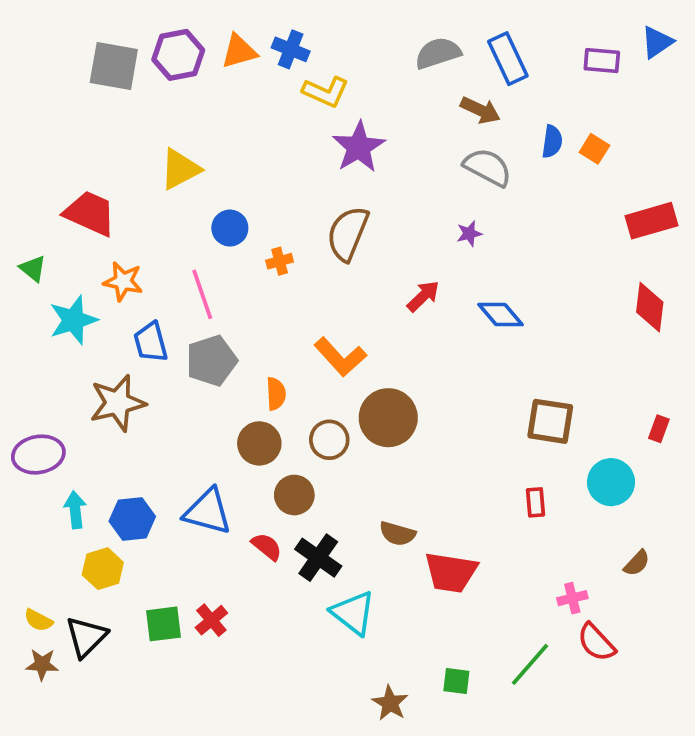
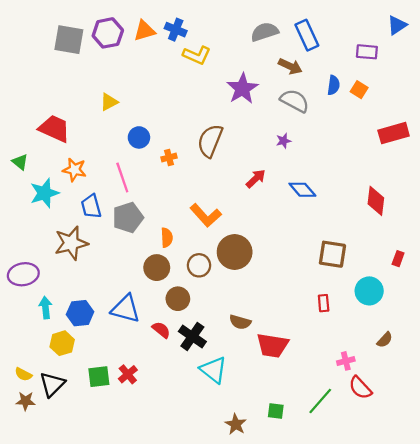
purple rectangle: (602, 60) -> (367, 52), moved
purple star: (359, 147) -> (242, 89), moved
yellow triangle: (180, 169) -> (109, 102), size x0.7
red diamond: (650, 307) -> (376, 201), moved

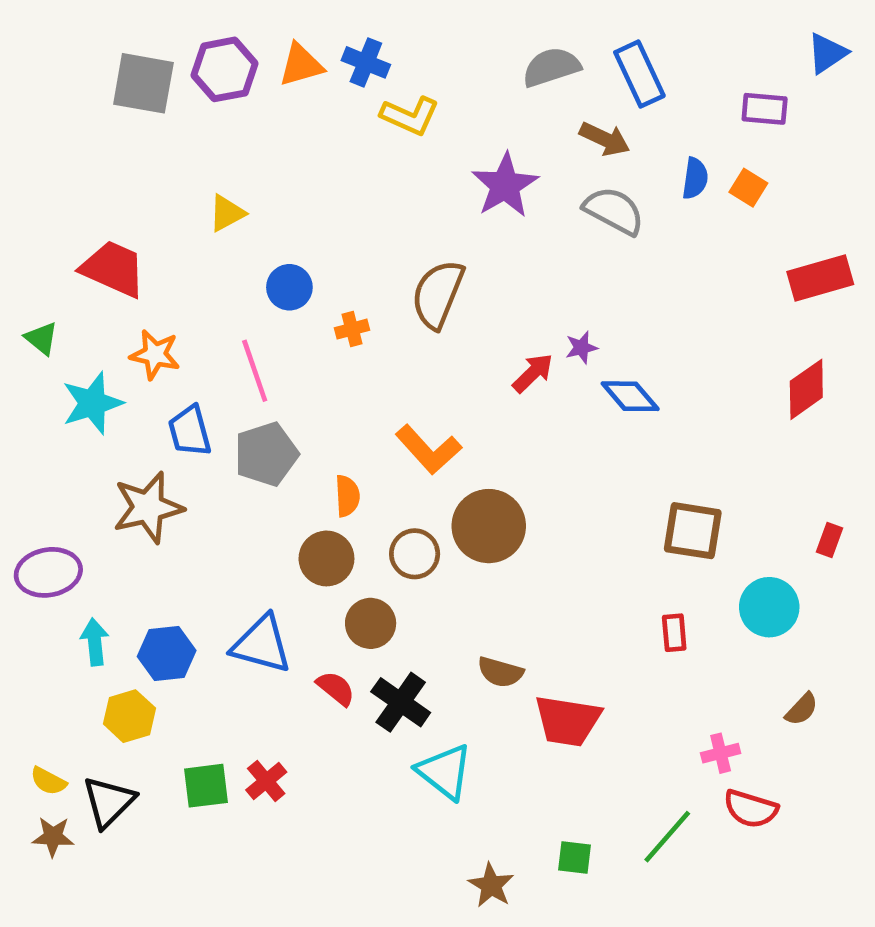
purple star: (284, 141) -> (581, 348), moved
red diamond: (376, 201) -> (806, 389), moved, turned 48
red semicircle: (360, 388) -> (751, 809), turned -30

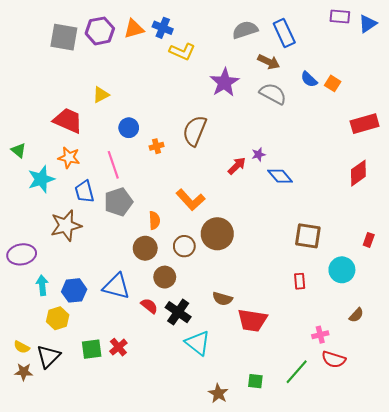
purple rectangle: (765, 109) -> (340, 16), moved
blue semicircle: (695, 178) -> (309, 79), turned 126
red trapezoid: (113, 269) -> (68, 120), moved

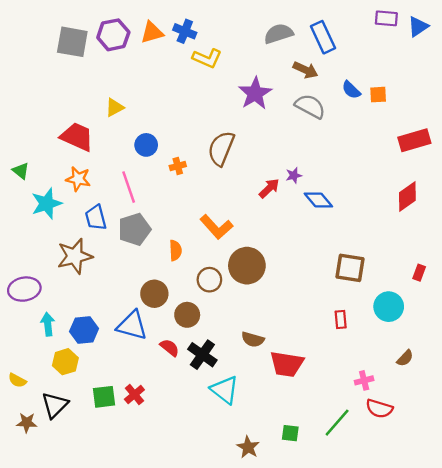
orange square: (333, 83) -> (378, 95), turned -35
brown circle: (145, 248) -> (154, 294), moved
yellow semicircle: (22, 347) -> (17, 380), moved

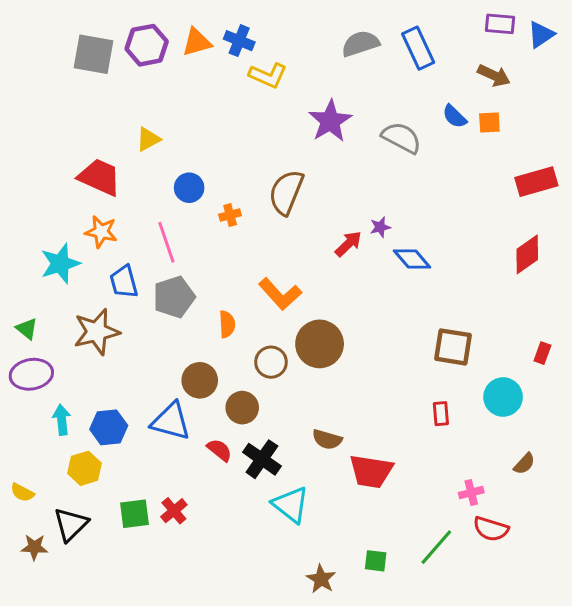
brown arrow: (305, 70) -> (494, 75), moved
green triangle: (21, 171) -> (27, 329), moved

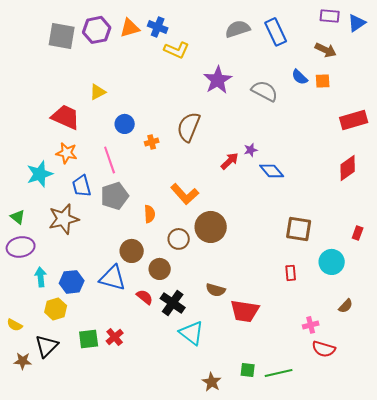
green line: (436, 547) -> (279, 373), moved, turned 36

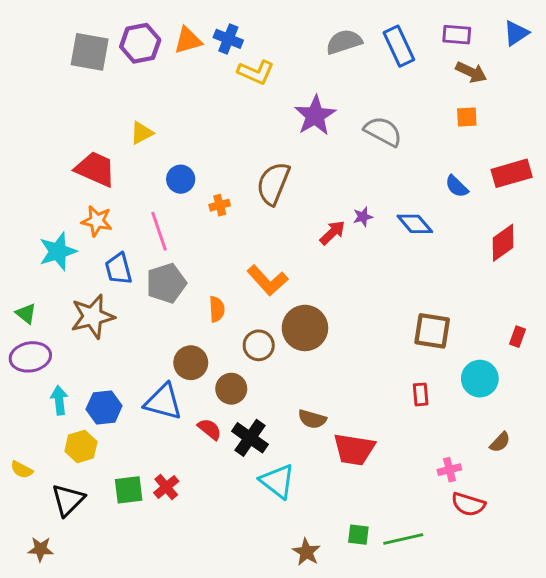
purple rectangle: (330, 16) -> (457, 35), moved
blue semicircle: (300, 77) -> (457, 186), moved
blue diamond: (272, 171) -> (415, 224), moved
brown star: (23, 361) -> (40, 549), moved

